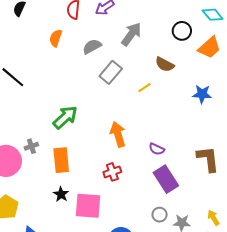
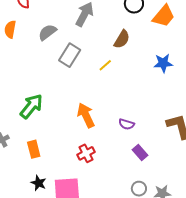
brown semicircle: (165, 64) -> (122, 39), turned -78
orange rectangle: (61, 160) -> (34, 149), size x0.7
purple rectangle: (166, 179) -> (140, 152), size x0.6

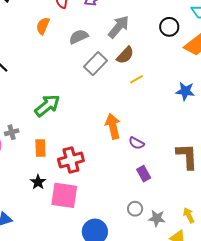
brown semicircle: (122, 39) -> (125, 55), moved
yellow line: (105, 65) -> (137, 79), moved
orange arrow: (86, 115) -> (113, 126), moved
red cross: (86, 153) -> (71, 160), moved, size x1.4

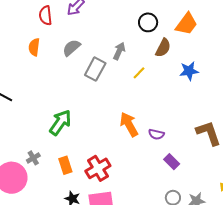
gray arrow: (119, 27) -> (119, 51), moved, size x0.7
black circle: (169, 27) -> (148, 22), moved
brown semicircle: (125, 55) -> (163, 48), moved

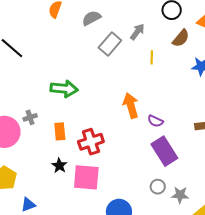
yellow line: (139, 73) -> (152, 57), turned -56
green arrow: (60, 123) -> (64, 89), turned 48
purple rectangle: (172, 162) -> (164, 151), size x1.8

